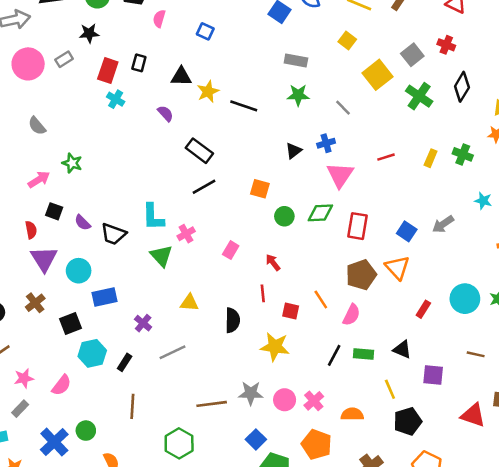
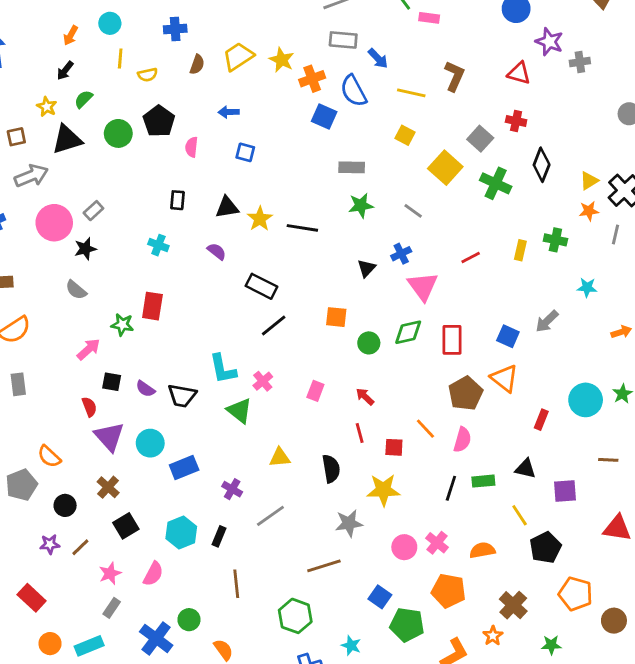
black star: (89, 33) -> (85, 249), moved
red rectangle: (108, 70) -> (152, 306), moved
black square: (70, 324) -> (126, 526), moved
gray star: (251, 393) -> (349, 523), moved

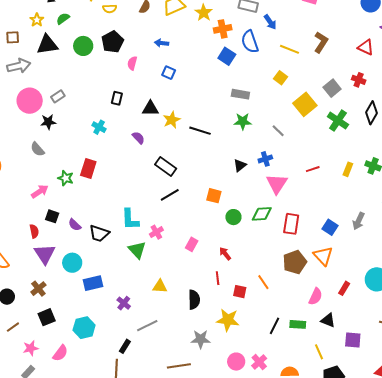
gray arrow: (547, 321) -> (358, 221), turned -30
pink semicircle: (462, 440) -> (316, 296), moved
black rectangle: (219, 536) -> (125, 346), moved

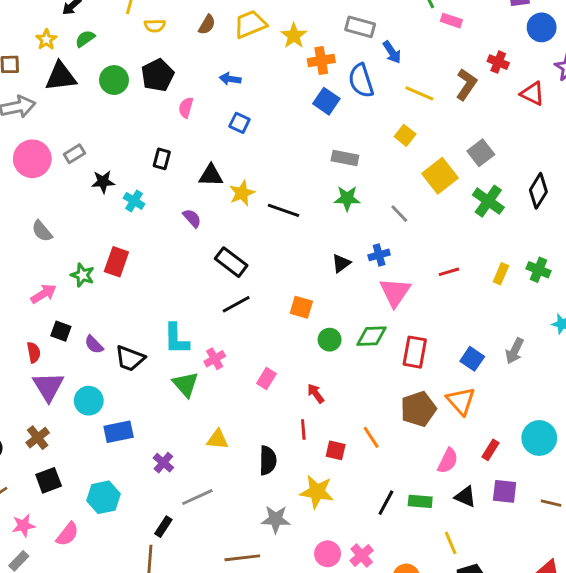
red cross: (359, 80) -> (498, 62), moved
black star: (48, 122) -> (103, 182), moved
purple square: (353, 340) -> (505, 491), moved

